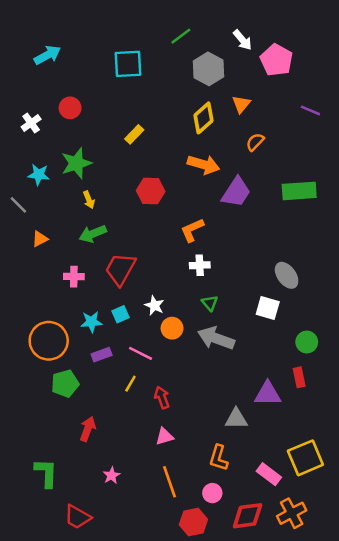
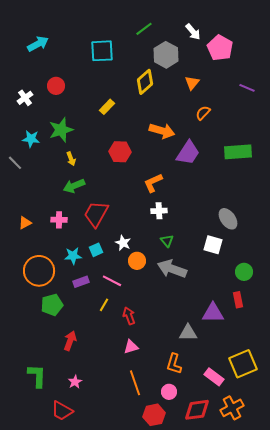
yellow diamond: (203, 118) -> (145, 82), moved
orange triangle: (40, 239) -> (25, 223), moved
pink star: (112, 475) -> (75, 382), moved

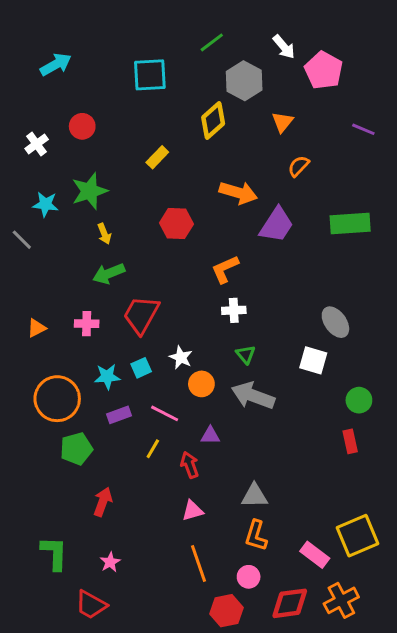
purple triangle: (213, 313) -> (210, 435), moved, size x0.6
gray triangle: (188, 333) -> (254, 496), moved

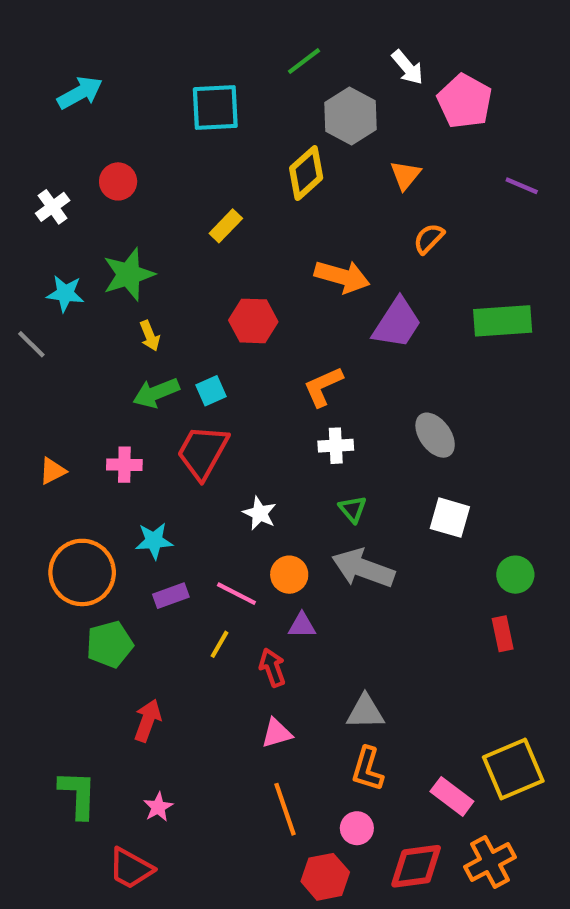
gray ellipse: (335, 322) -> (435, 435), moved
cyan square: (141, 368) -> (211, 391), moved
orange circle: (201, 384) -> (289, 575), moved

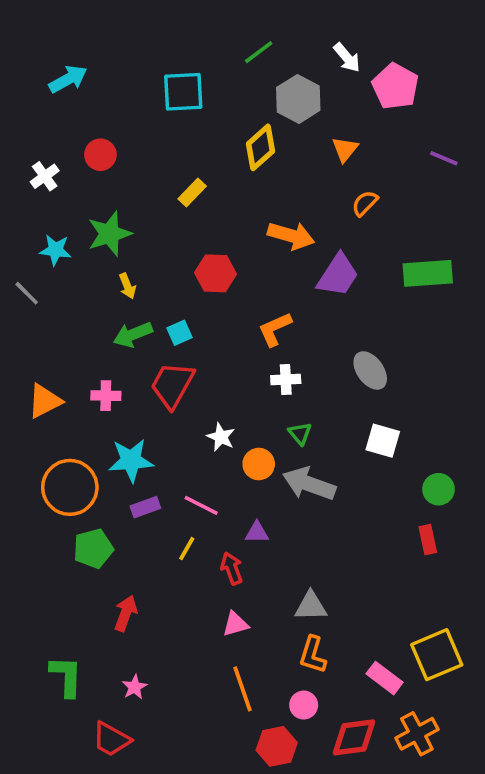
orange triangle: (53, 471) -> (45, 401), size x1.5
cyan star: (154, 541) -> (131, 460), size x1.4
orange circle: (289, 575) -> (259, 464), moved

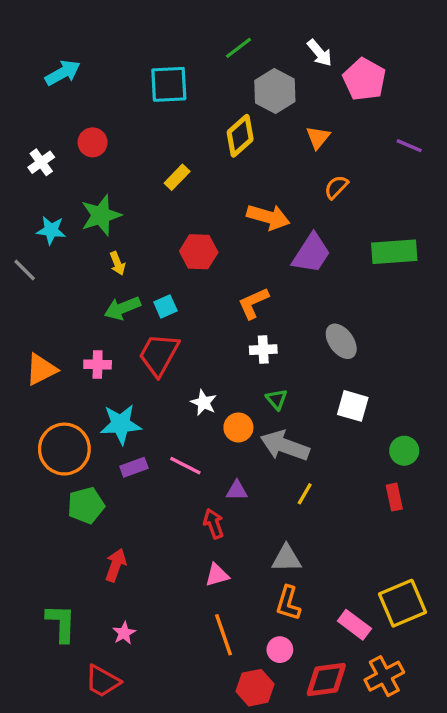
yellow line: (187, 549) -> (305, 494), moved

